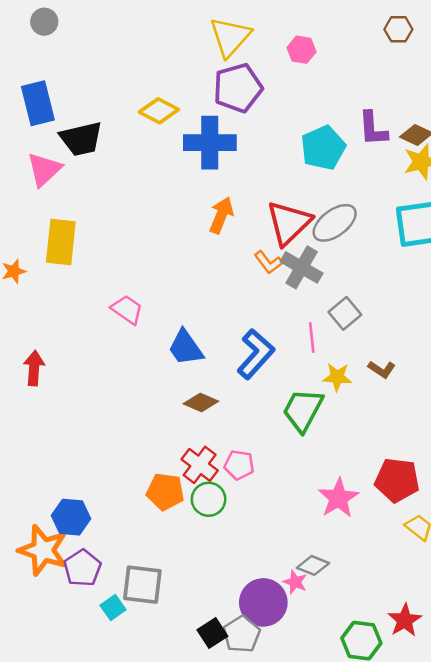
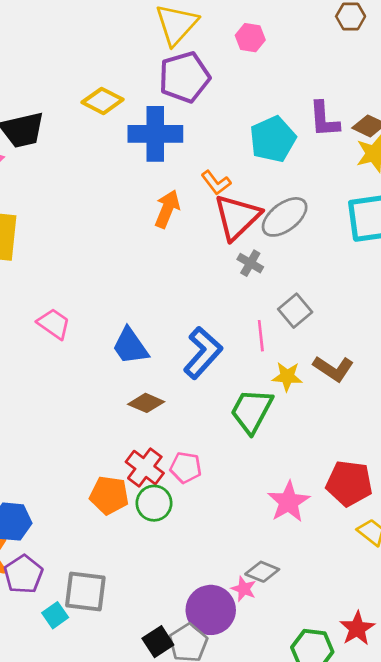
orange L-shape: (268, 262) -> (216, 183), moved
gray cross: (302, 267) -> (250, 263), size x0.6
pink trapezoid: (127, 309) -> (54, 324), moved
brown L-shape: (382, 369) -> (333, 369), size x1.4

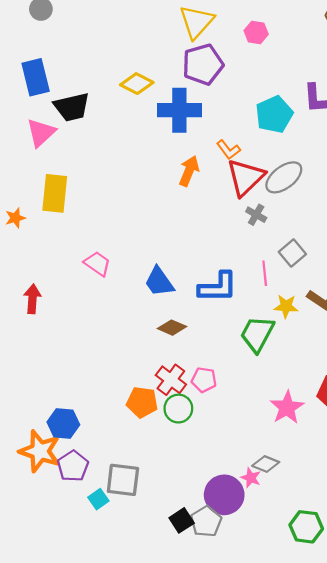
blue L-shape: (203, 353) -> (218, 287), turned 48

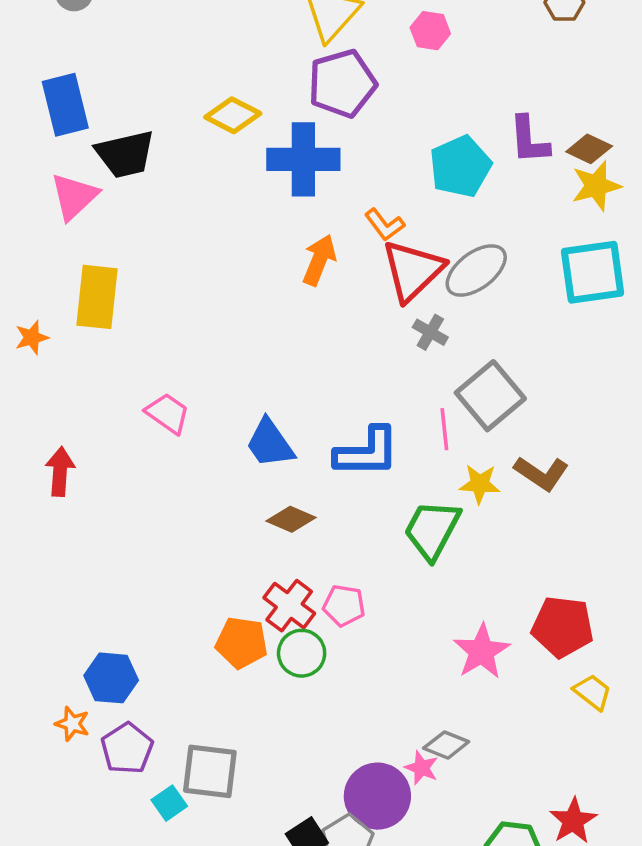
gray square: (292, 253) -> (490, 396), size x1.5
orange star: (40, 451) -> (72, 724), size x0.5

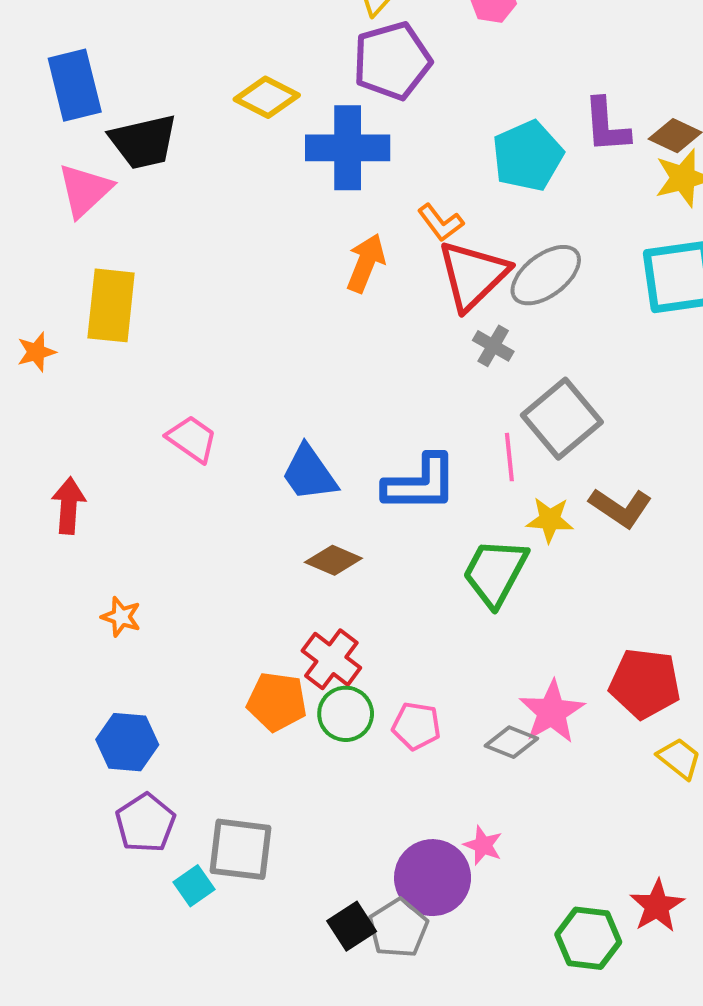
pink pentagon: (344, 606) -> (416, 726), moved
orange star: (72, 724) -> (121, 617), moved
gray diamond: (446, 745) -> (511, 742), moved

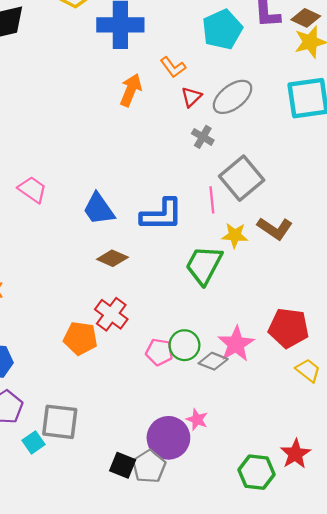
red triangle: (473, 275) -> (191, 97), size x0.5
green circle: (346, 714) -> (184, 345), moved
black square: (352, 926) -> (123, 465), turned -35

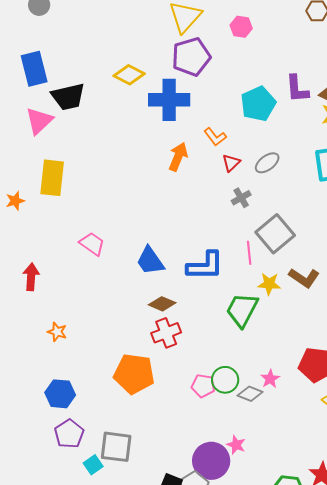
gray ellipse: (233, 97) -> (267, 163), size x0.7
gray cross: (203, 137) -> (241, 198), turned 30
red cross: (111, 314) -> (166, 333), moved, turned 32
orange pentagon: (80, 338) -> (134, 374), size x1.4
pink star: (236, 344) -> (270, 379), size x0.6

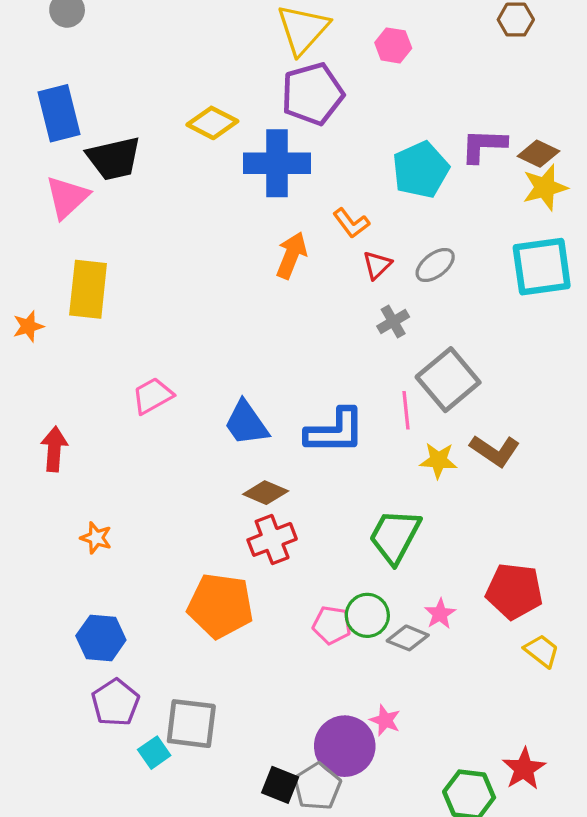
purple L-shape: (297, 89) -> (484, 146), turned 96
pink trapezoid: (92, 244) -> (153, 396), turned -64
green trapezoid: (242, 310) -> (395, 536), moved

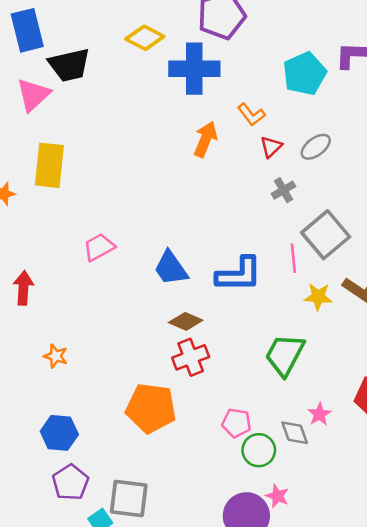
green circle: (367, 615) -> (259, 450), moved
gray diamond: (408, 638) -> (295, 433), turned 48

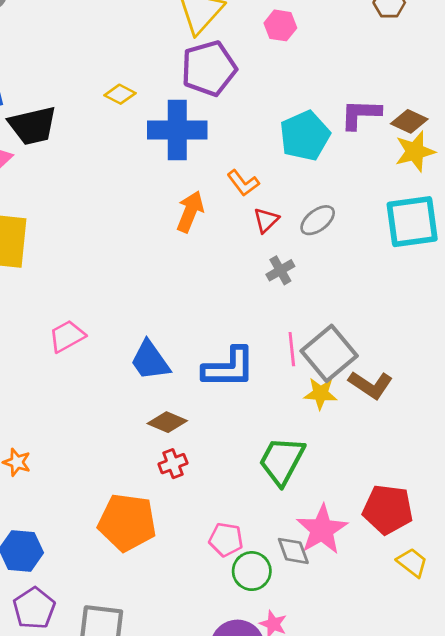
yellow diamond: (145, 38) -> (120, 94), size x0.7
gray square: (326, 235) -> (329, 353), moved
red cross: (191, 357) -> (173, 464), size x0.7
pink star: (319, 414) -> (322, 530), size x1.8

